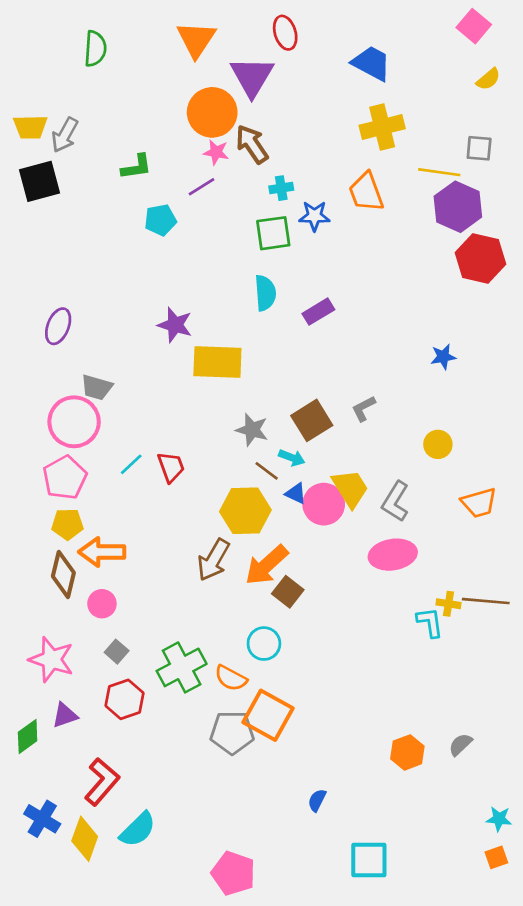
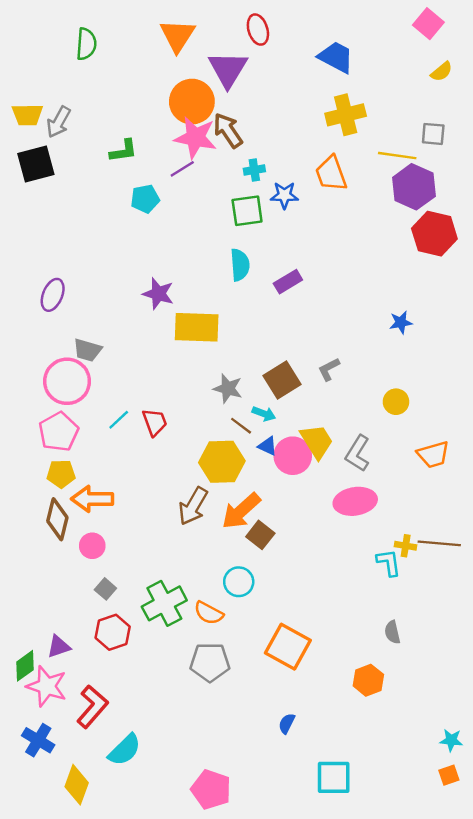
pink star: (216, 152) -> (195, 138), size x1.8
pink star: (51, 659) -> (47, 686), moved
orange square: (268, 715) -> (288, 647), moved
gray semicircle: (460, 744) -> (392, 632), moved, turned -60
yellow diamond: (85, 839) -> (77, 785), moved

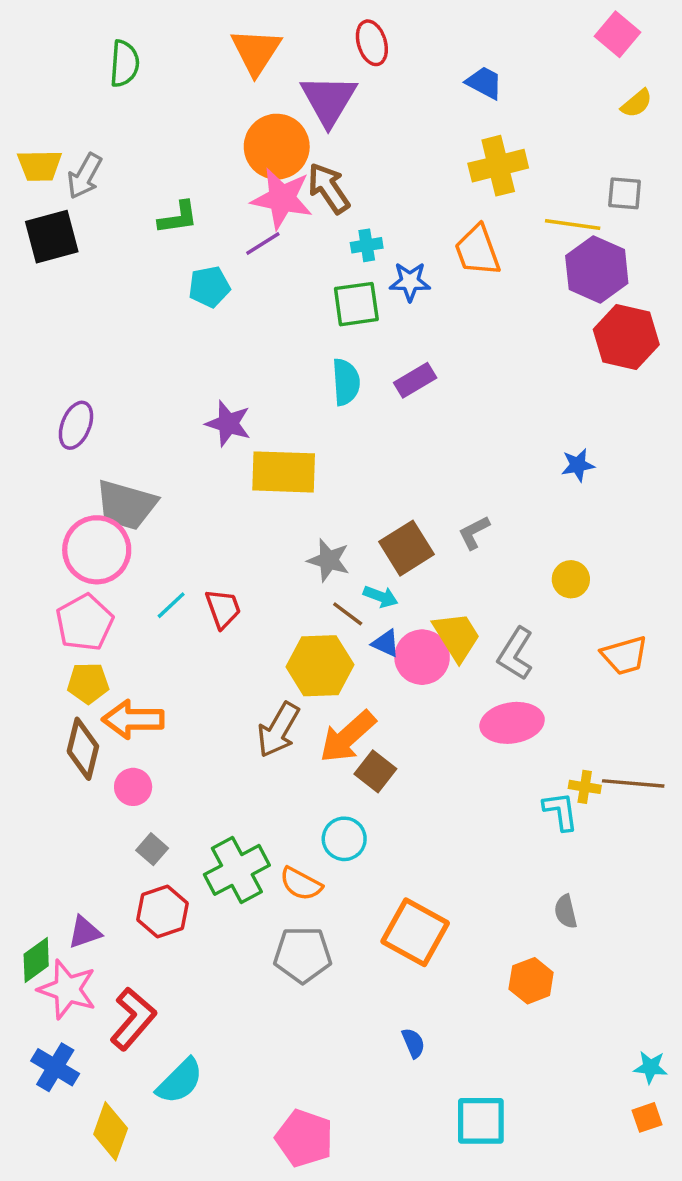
blue trapezoid: (336, 57) -> (484, 83), size x0.7
purple rectangle: (288, 282) -> (415, 380), moved
gray trapezoid: (87, 350) -> (126, 505), size x1.5
blue semicircle: (287, 723) -> (413, 1043), turned 130

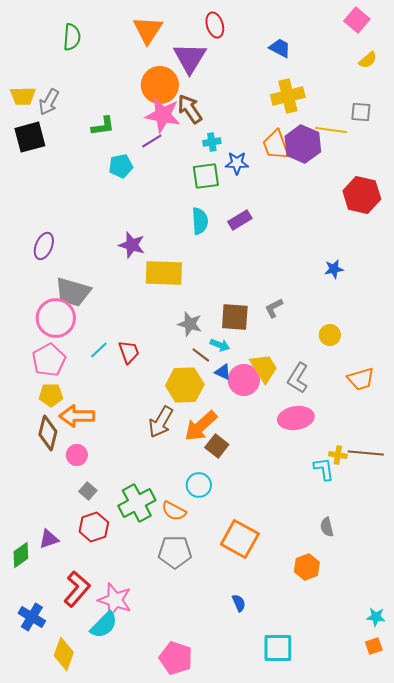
purple hexagon: (597, 269) -> (303, 144), moved
brown square: (406, 548) -> (235, 317), turned 36
pink star: (67, 989) -> (115, 600), moved

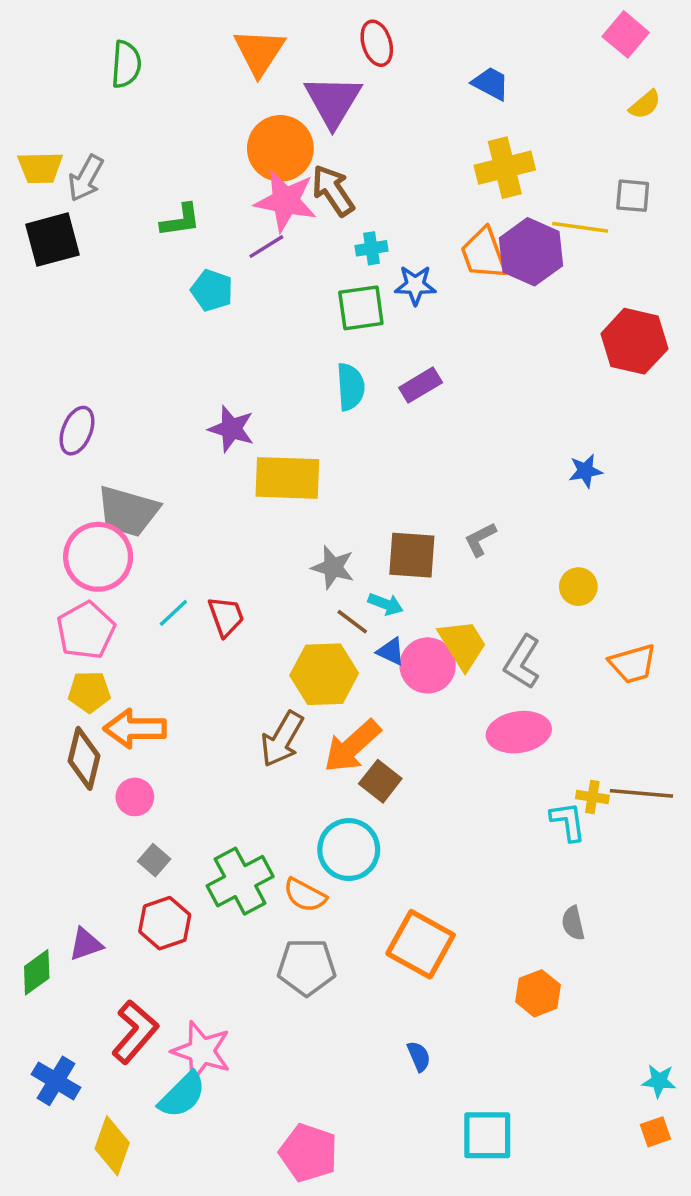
cyan pentagon: (121, 166) -> (212, 290), turned 30
cyan circle: (199, 485) -> (349, 850), size x1.4

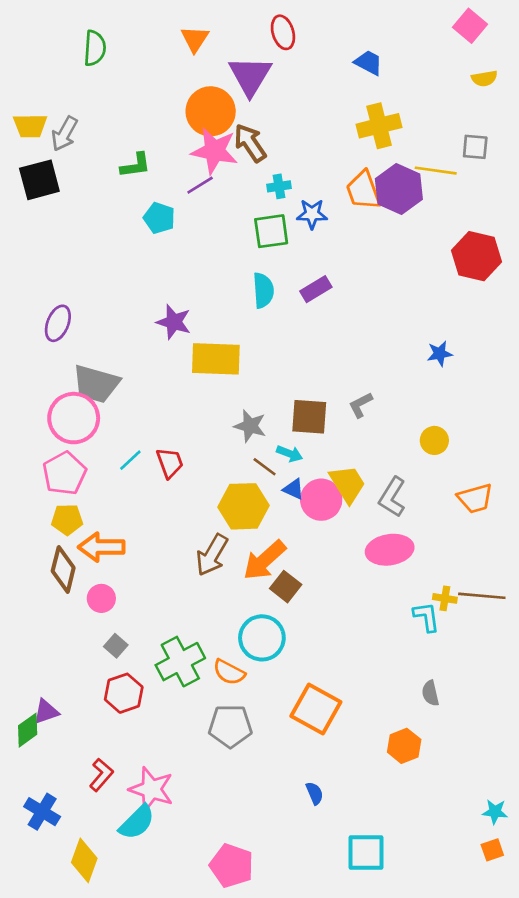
orange triangle: (259, 52) -> (195, 39), size x0.7
yellow semicircle: (645, 105) -> (484, 78), turned 30
purple triangle: (86, 944) -> (46, 712), moved
red L-shape: (135, 1032) -> (101, 775), size x0.7

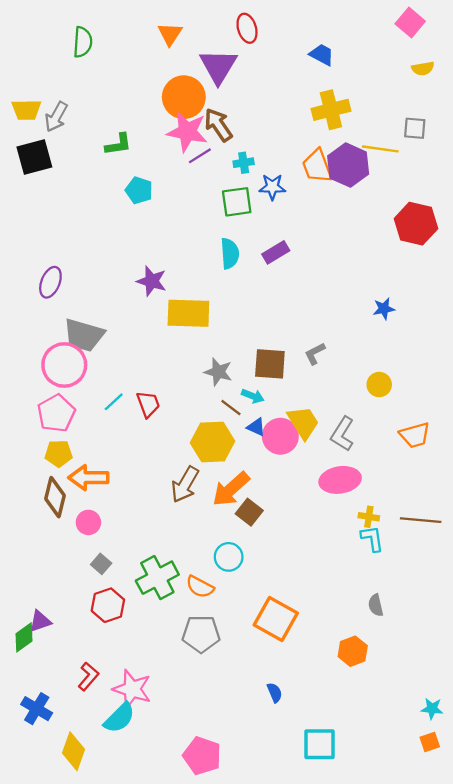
purple line: (200, 185) -> (200, 156), moved
yellow cross: (445, 598) -> (369, 517), moved
cyan circle: (262, 638) -> (229, 557), size x0.7

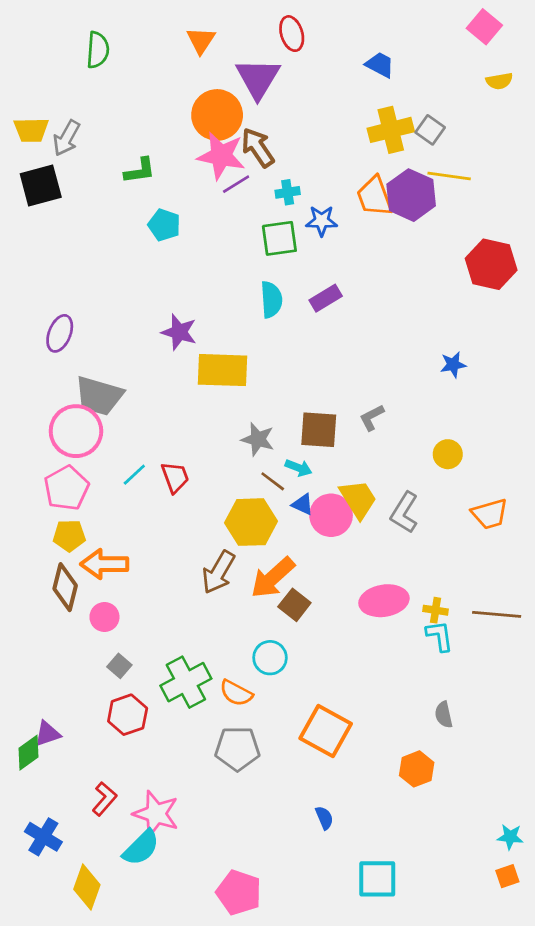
gray square: (415, 128) -> (430, 130), moved, turned 30
pink ellipse: (340, 480) -> (384, 601), moved

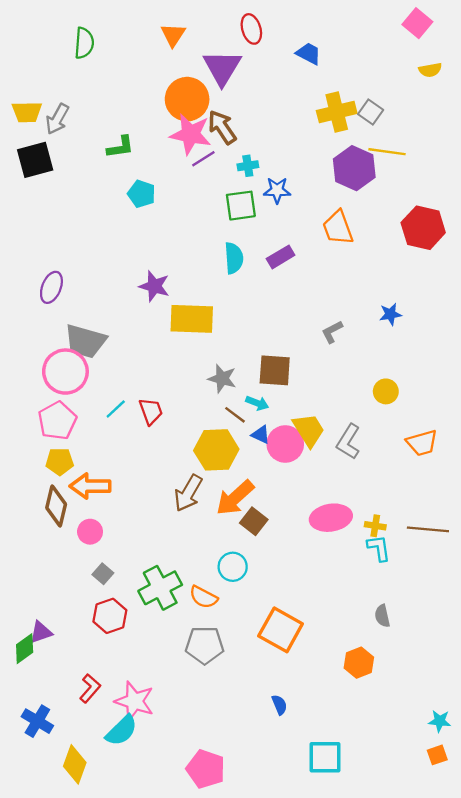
blue trapezoid: (380, 65) -> (309, 54), moved
orange trapezoid: (374, 196) -> (338, 228), moved
gray L-shape: (372, 418) -> (332, 332), moved

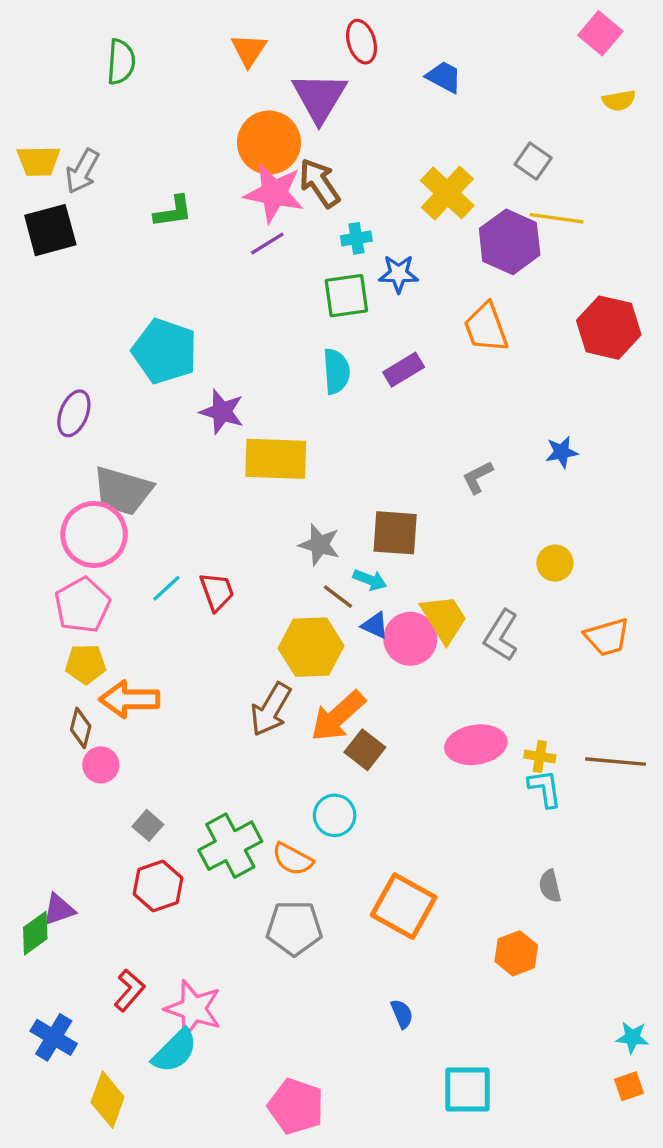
yellow cross: (337, 112) -> (447, 193), moved, turned -33
purple line: (203, 159) -> (267, 243), moved
cyan pentagon: (141, 194) -> (165, 351), moved, size x1.6
brown diamond: (56, 506) -> (81, 728), size x0.7
pink circle: (90, 532) -> (101, 765), moved

